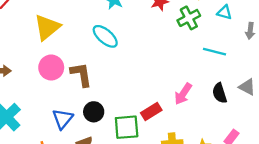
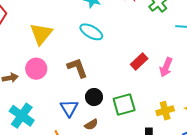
pink circle: (51, 68) -> (36, 69), moved
red rectangle: (151, 111) -> (139, 61), moved

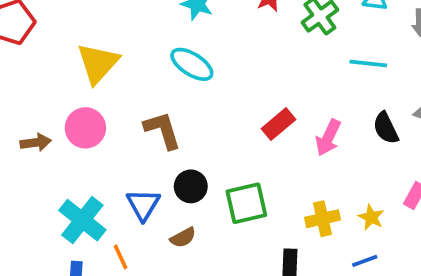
cyan cross: (22, 116) -> (82, 220), moved

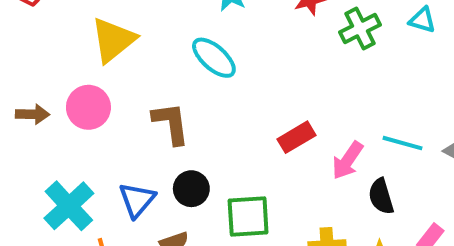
cyan line: (368, 64) -> (402, 143), moved
black semicircle: (386, 128) -> (381, 196), moved

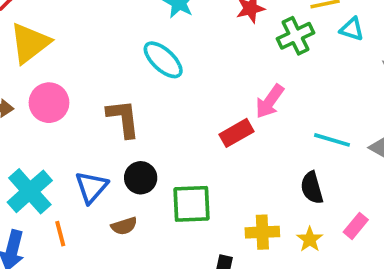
yellow triangle: (113, 40) -> (30, 43), moved
pink arrow: (348, 160) -> (270, 101), moved

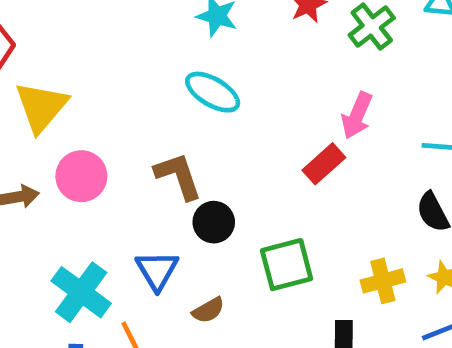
black circle: (141, 178) -> (214, 222), moved

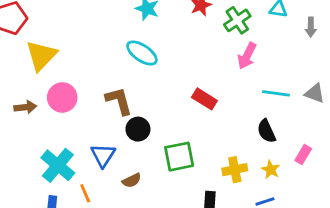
pink arrow: (357, 116) -> (247, 56), moved
red rectangle: (324, 164) -> (204, 99), turned 70

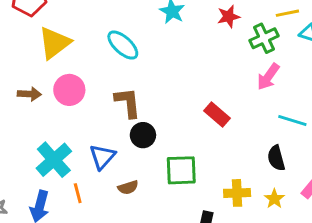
cyan ellipse: (142, 53) -> (123, 45), moved

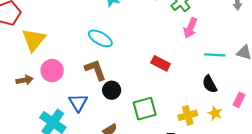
cyan ellipse: (123, 45) -> (100, 38), moved
blue triangle: (102, 157) -> (78, 103), moved

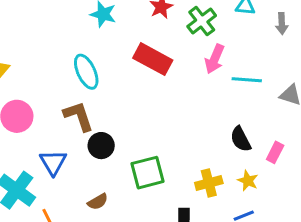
cyan ellipse: (100, 38) -> (86, 72), turned 35
cyan line: (215, 55) -> (247, 80), moved
red rectangle: (161, 63) -> (153, 59), moved, size x1.4
pink rectangle: (239, 100) -> (275, 152), moved

